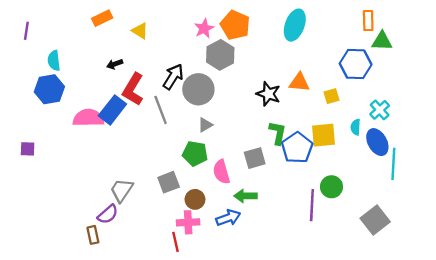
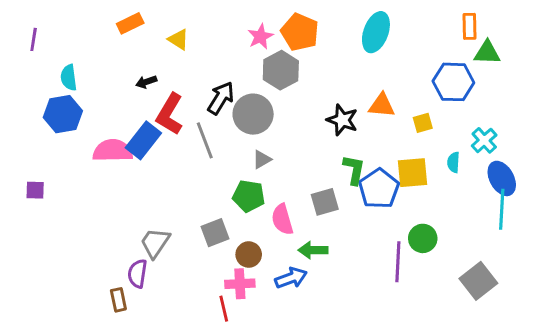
blue ellipse: (377, 142) -> (502, 178), moved
purple semicircle: (108, 214) -> (137, 274), turned 140

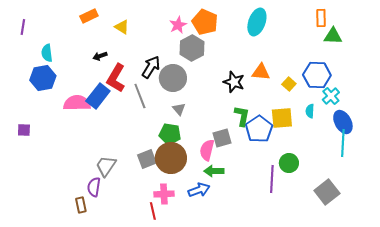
blue hexagon: (453, 82) -> (317, 75), moved
yellow square: (423, 123) -> (289, 84), turned -32
gray triangle: (262, 159) -> (179, 109), turned -40
pink semicircle: (282, 219) -> (207, 150), moved, turned 30
brown circle: (249, 255) -> (171, 158), moved, size x1.8

